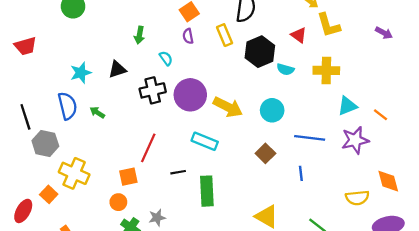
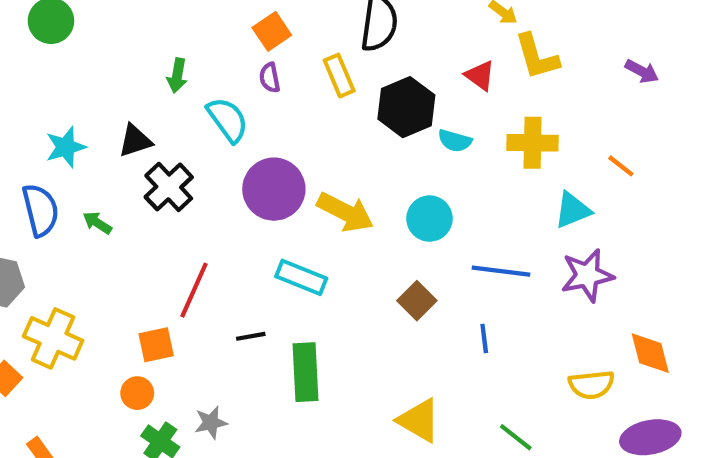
cyan semicircle: (166, 58) -> (228, 120), size x1.6
black cross: (153, 90) -> (169, 187), moved, turned -30
orange line: (381, 115) -> (621, 166), moved

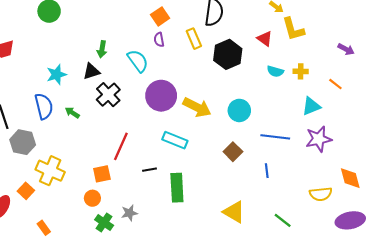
purple arrow: (642, 71) -> (346, 49), moved
green arrow: (177, 76) -> (102, 49), moved
cyan semicircle: (455, 141) -> (275, 71), moved
yellow cross: (533, 143) -> (301, 71), moved, size x0.6

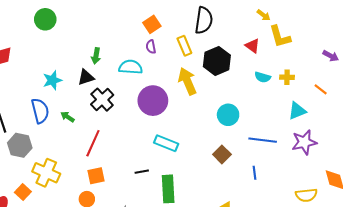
cyan semicircle: (138, 61) -> (131, 67), turned -50
yellow arrow: (197, 107) -> (187, 81), moved, turned -140
red line: (121, 146) -> (93, 143), moved

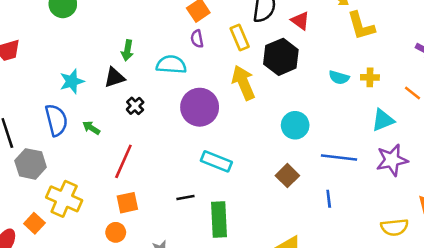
red triangle: (252, 46) -> (300, 21), moved
black cross: (102, 100) -> (135, 106), size x0.6

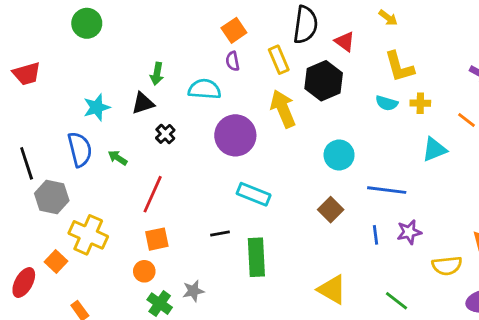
yellow L-shape: (361, 26) -> (399, 67), moved
purple star: (392, 160) -> (409, 232), moved, size x0.7

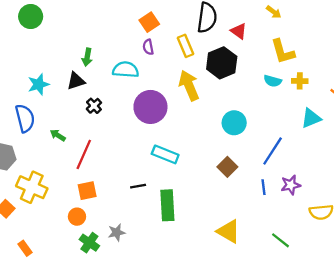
green arrow: (118, 158) -> (58, 135), moved
blue line: (387, 190) -> (273, 151), turned -64

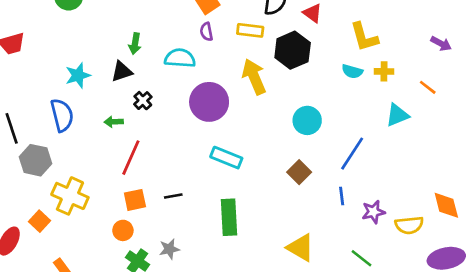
yellow rectangle: (186, 46) -> (250, 30), turned -60
green arrow: (58, 135) -> (114, 122), moved, turned -35
purple star: (291, 185) -> (373, 212), moved
black line: (138, 186) -> (173, 196), moved

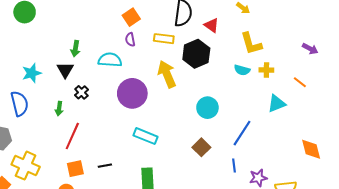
black triangle: (122, 71) -> (65, 70), turned -42
green arrow: (114, 122) -> (59, 109), turned -80
orange diamond: (446, 205) -> (311, 149), moved

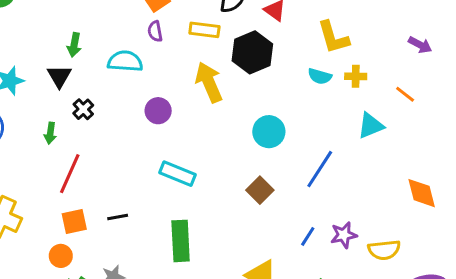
purple circle: (132, 93) -> (158, 111), size x0.6
blue line: (234, 166) -> (308, 236), moved, turned 40

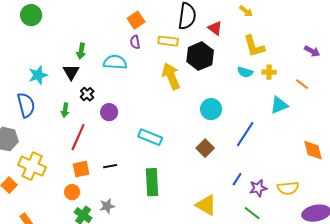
purple circle: (158, 111) -> (109, 112), moved
purple star: (344, 235) -> (258, 188), moved

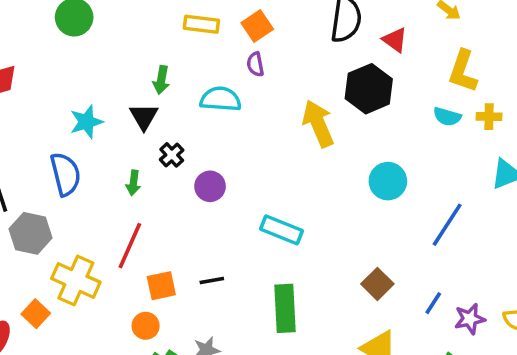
yellow rectangle: (168, 41) -> (201, 24), moved
yellow L-shape: (254, 46) -> (463, 71), turned 35
red line: (78, 137) -> (130, 246), moved
brown square: (205, 148) -> (377, 284), moved

